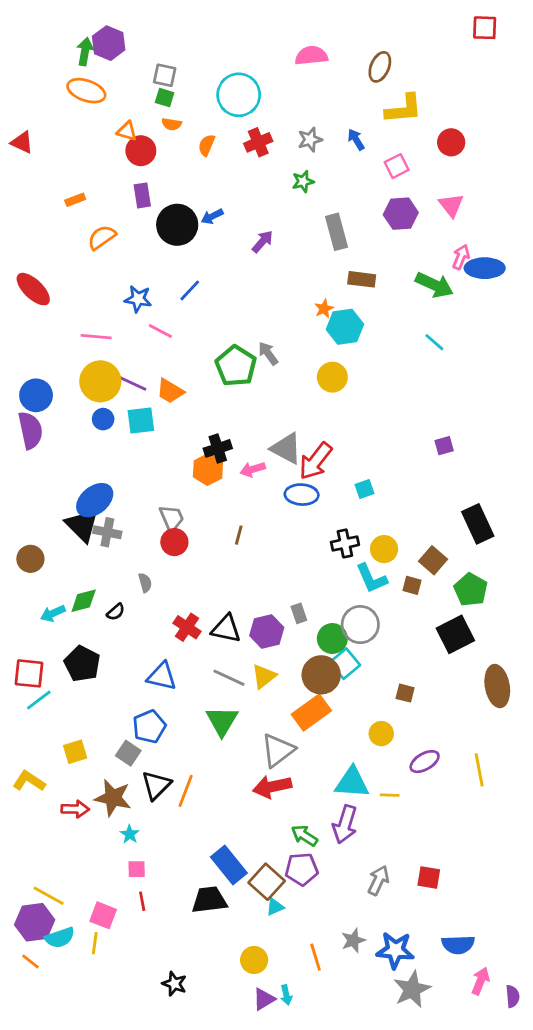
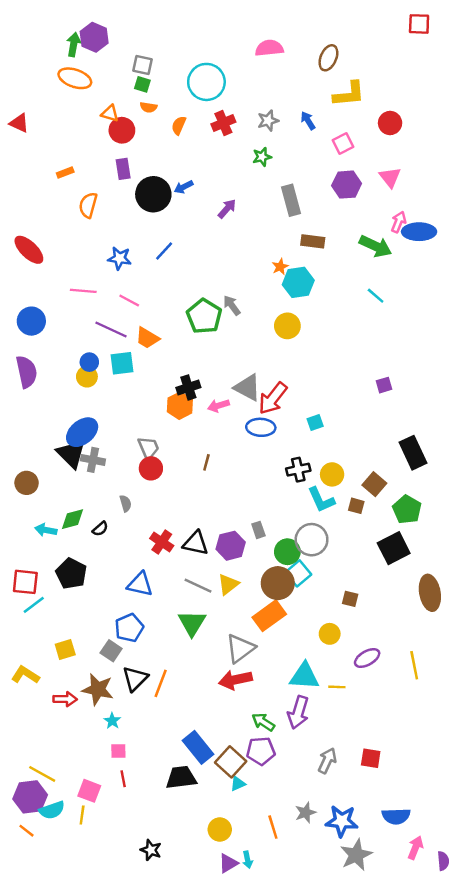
orange semicircle: (102, 237) -> (88, 205), turned -40
pink line: (160, 331) -> (129, 301), moved
yellow circle: (100, 381) -> (87, 377), moved, size x0.6
blue circle: (36, 395) -> (31, 321), moved
cyan arrow: (53, 613) -> (46, 530), turned 35

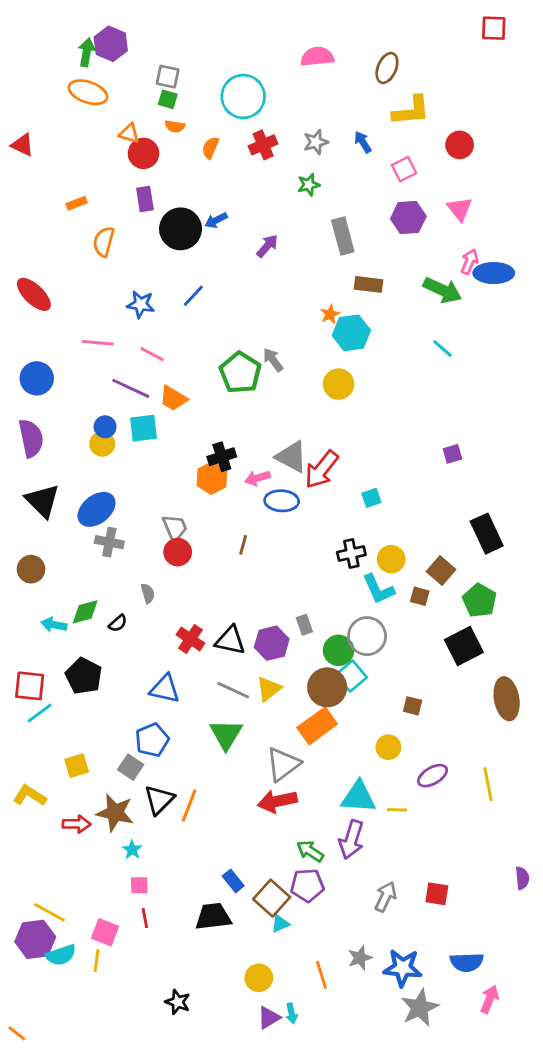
blue ellipse: (261, 427) -> (282, 501), moved
black triangle: (71, 454) -> (42, 501), moved
blue rectangle: (198, 747) -> (233, 881), size x0.6
orange line: (27, 831) -> (17, 1033), moved
purple semicircle: (443, 861) -> (522, 878), moved

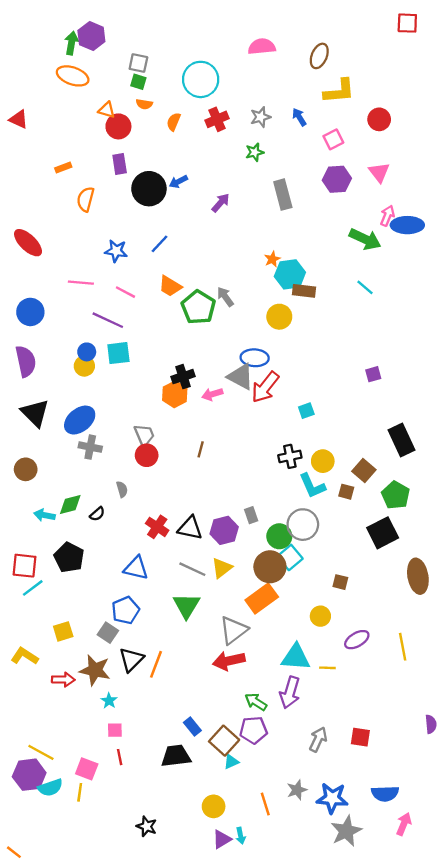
brown rectangle: (368, 284) -> (304, 291), moved
orange trapezoid: (173, 398) -> (170, 286), moved
blue ellipse: (282, 501) -> (255, 358), moved

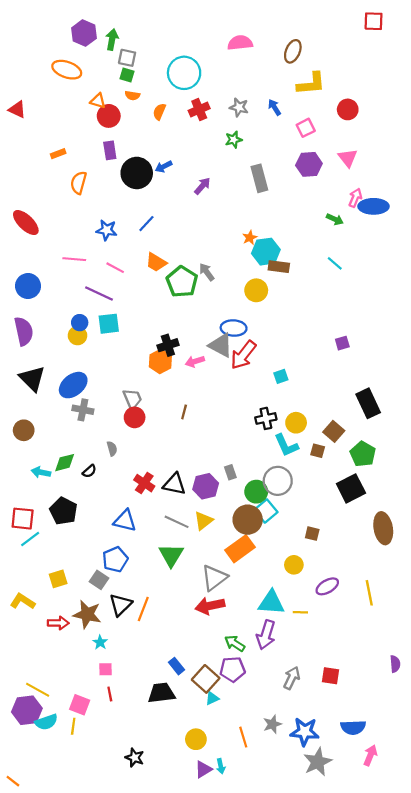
green arrow: (71, 43) -> (112, 40), moved
gray star: (261, 117) -> (239, 107), turned 30
green arrow: (365, 239) -> (335, 219), size x0.6

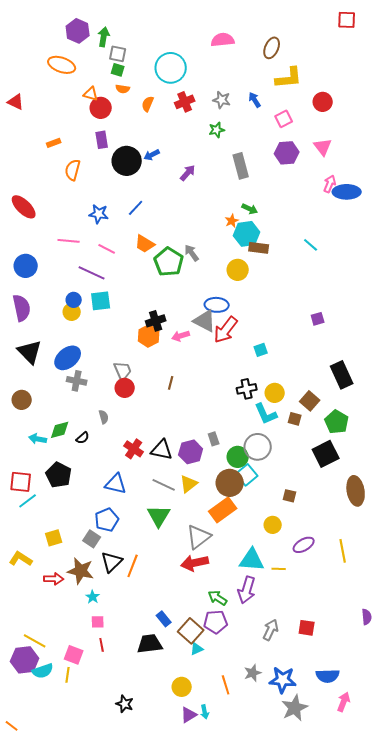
green arrow: (335, 219) -> (250, 209), moved

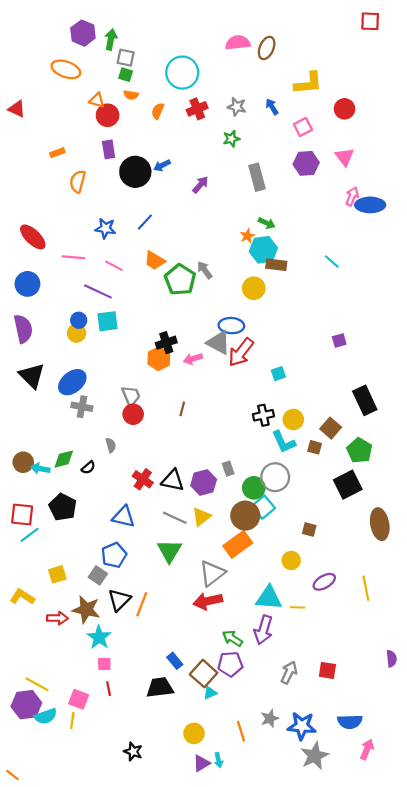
brown ellipse: (272, 48) -> (267, 48), moved
red ellipse: (24, 207) -> (33, 237), moved
brown circle: (22, 400) -> (23, 462), moved
cyan star: (93, 597) -> (99, 637), size x1.6

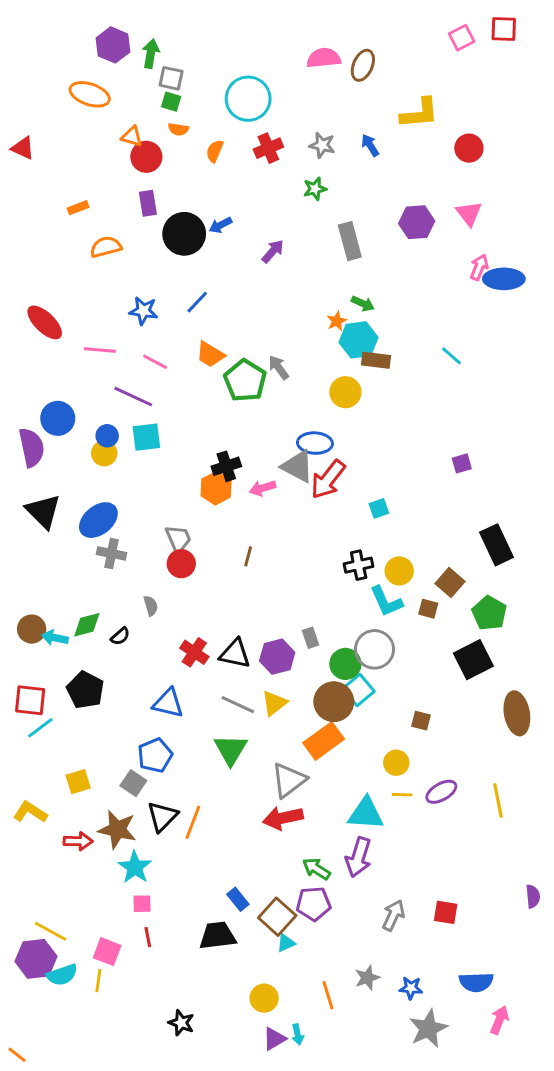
pink square: (303, 127) -> (462, 38), moved
orange semicircle: (78, 181) -> (106, 247), turned 60
blue circle: (27, 284) -> (58, 418), moved
yellow line: (298, 607) -> (402, 795), moved
blue star: (302, 726) -> (411, 988), size x0.6

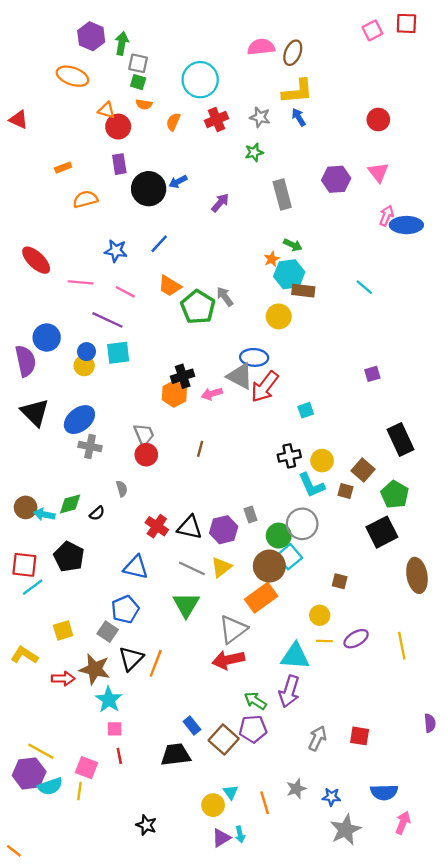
yellow L-shape: (420, 113) -> (297, 91), moved
cyan triangle: (286, 943) -> (231, 792), moved, turned -42

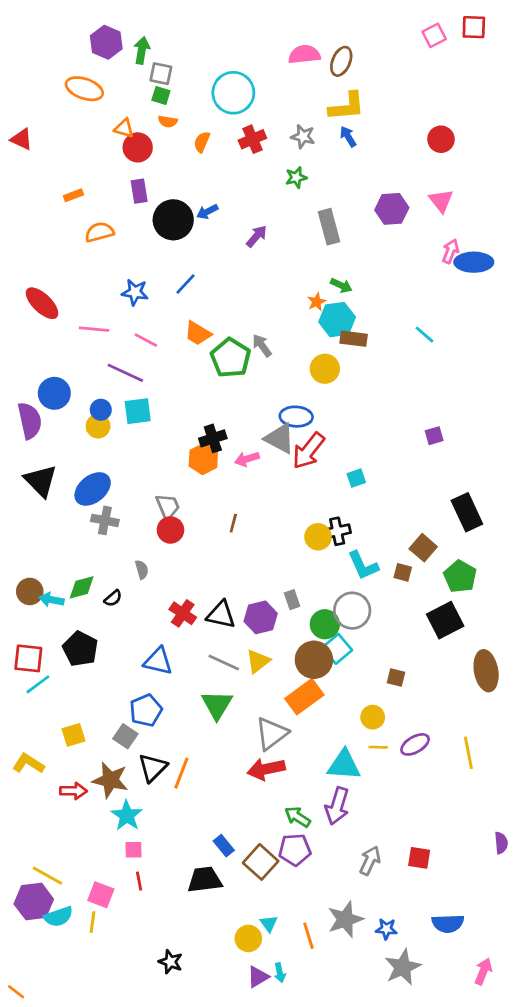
yellow circle: (322, 461) -> (318, 537), moved
gray star: (296, 789) -> (345, 919), size x1.5
pink arrow: (403, 823) -> (483, 971), moved

